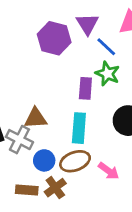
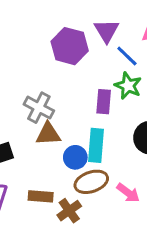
gray cross: (19, 140) -> (39, 108), moved
blue circle: (44, 160) -> (75, 157), moved
brown rectangle: (27, 190) -> (41, 196), moved

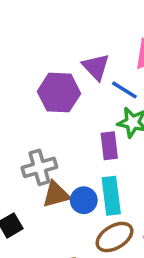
gray cross: (39, 108) -> (39, 167), turned -32
blue circle: (75, 157) -> (84, 200), moved

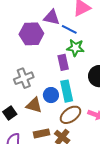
purple triangle: (96, 67) -> (52, 17), turned -30
brown triangle: (56, 194) -> (34, 105), moved, turned 36

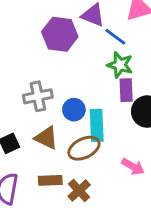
purple rectangle: (63, 62) -> (126, 90), moved
blue circle: (51, 95) -> (74, 110), moved
brown ellipse: (70, 115) -> (84, 148), moved

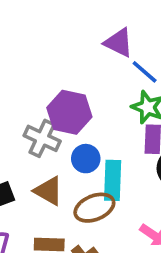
purple hexagon: (60, 34) -> (69, 112), moved
gray cross: (38, 96) -> (42, 138), turned 32

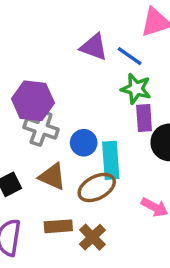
purple triangle: (119, 43) -> (94, 47), moved
purple hexagon: (69, 112) -> (33, 101), moved

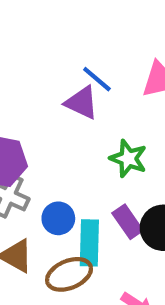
blue line: (130, 56) -> (97, 79), moved
purple rectangle: (144, 118) -> (128, 222), moved, turned -36

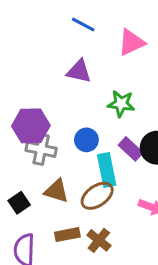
blue line: (97, 79) -> (83, 24), moved
blue circle: (58, 218) -> (86, 140), moved

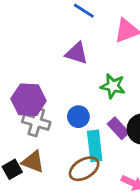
brown triangle: (56, 191) -> (33, 162), moved

